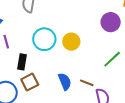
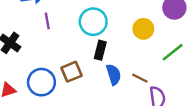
yellow circle: (71, 42) -> (143, 29), moved
black rectangle: (22, 62) -> (100, 50), moved

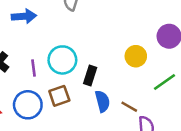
purple line: (47, 21) -> (34, 68), moved
cyan circle: (93, 22) -> (62, 60), moved

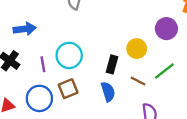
blue arrow: (24, 16) -> (25, 29), moved
black rectangle: (90, 76) -> (112, 64), moved
brown line: (129, 107) -> (138, 81), moved

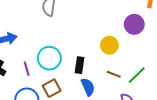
black rectangle: (112, 64) -> (79, 65), moved
green line: (164, 71) -> (137, 75), moved

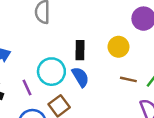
black rectangle: (79, 65) -> (80, 50), moved
blue semicircle: (88, 87) -> (80, 77), moved

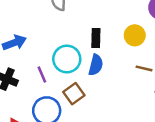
blue semicircle: (80, 77) -> (96, 65), turned 45

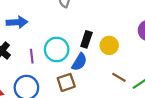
yellow circle: (135, 35) -> (109, 45), moved
brown square: (74, 94) -> (66, 82), moved

